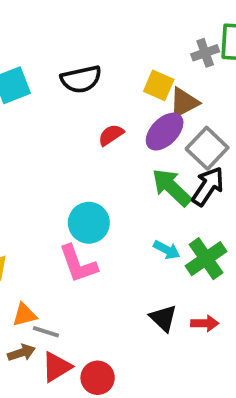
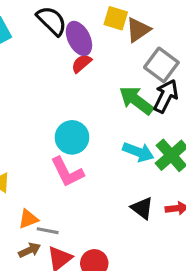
black semicircle: (81, 79) -> (52, 21), turned -116
purple ellipse: (165, 132) -> (79, 38), moved, turned -64
cyan arrow: (167, 250) -> (138, 152), size x1.4

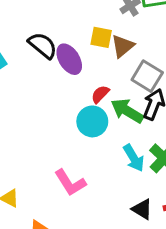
red semicircle: (82, 63) -> (100, 94), moved
cyan circle: (72, 137) -> (92, 121), moved
cyan arrow: (138, 152) -> (134, 158), turned 44

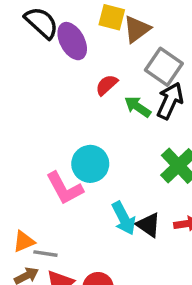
green arrow: (127, 111) -> (138, 107), size x0.7
cyan circle: (92, 121) -> (90, 164), moved
cyan arrow: (134, 158) -> (124, 218), moved

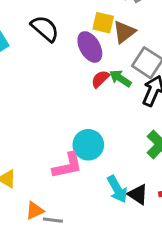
purple ellipse: (72, 41) -> (90, 47), moved
green arrow: (138, 107) -> (120, 78), moved
pink L-shape: (65, 188) -> (67, 166), turned -72

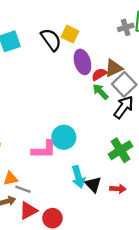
yellow square: (103, 23) -> (70, 34), moved
brown triangle: (124, 32) -> (114, 68), moved
red semicircle: (100, 79) -> (99, 74), moved

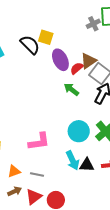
green arrow: (100, 92) -> (71, 89), moved
cyan circle: (64, 137) -> (79, 131), moved
black triangle: (93, 184) -> (87, 165), turned -35
gray line: (23, 189) -> (37, 175), moved

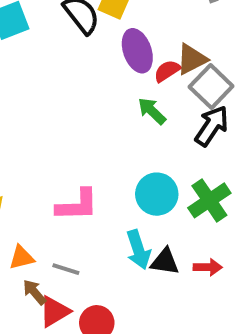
brown arrow: (15, 191) -> (34, 292), moved, turned -112

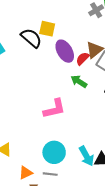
cyan circle: (157, 194) -> (54, 152), moved
pink L-shape: (77, 205) -> (54, 109), moved

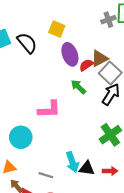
black semicircle: (31, 38) -> (27, 43), moved
cyan circle: (54, 152) -> (21, 137), moved
gray line: (50, 174) -> (46, 175), moved

